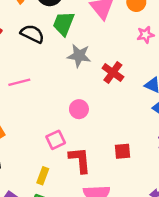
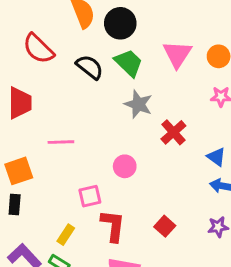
green trapezoid: (64, 24) -> (129, 63), turned 100
pink line: (19, 82) -> (61, 142), moved
red square: (123, 151) -> (165, 226), turned 35

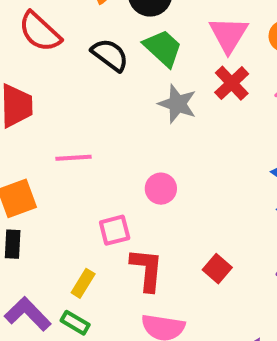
red cross: (173, 132) -> (232, 83), moved

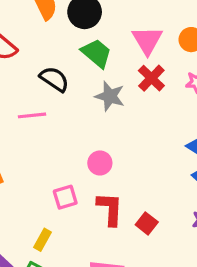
black semicircle: (110, 55) -> (54, 79), moved
pink line: (73, 158) -> (32, 115), moved
red L-shape: (147, 270) -> (110, 209), moved

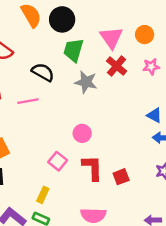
green trapezoid: (96, 53) -> (73, 50), turned -110
pink square: (65, 197) -> (58, 161), turned -30
red square: (147, 223) -> (121, 177), turned 35

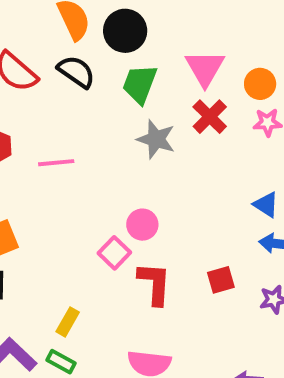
orange circle: (145, 35) -> (260, 84), moved
black semicircle: (43, 72) -> (76, 72), moved
pink square: (58, 161) -> (114, 253), moved
red square: (121, 177) -> (221, 280), moved

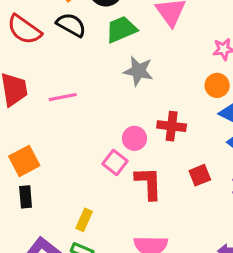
green trapezoid: (140, 84) -> (121, 29), turned 52
orange circle: (260, 84) -> (217, 85), moved
red cross: (210, 117) -> (172, 126), moved, turned -32

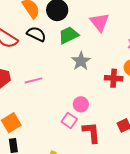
gray star: (138, 71) -> (81, 61), turned 30
red cross: (172, 126) -> (114, 78), moved

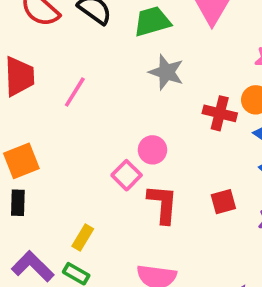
gray star: (81, 61) -> (166, 72), turned -30
pink line: (33, 80) -> (75, 92), turned -54

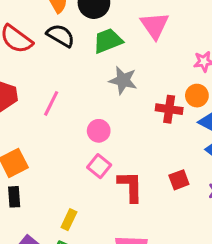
pink circle: (152, 150) -> (99, 131), moved

